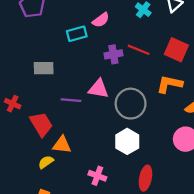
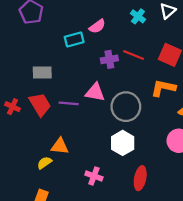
red trapezoid: (41, 124) -> (40, 104), moved

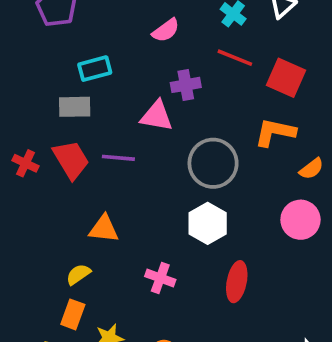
cyan rectangle: (74, 39) -> (95, 69), moved
red line: (134, 55) -> (235, 58), moved
pink triangle: (95, 92) -> (157, 116), moved
yellow semicircle: (44, 163) -> (78, 274), moved

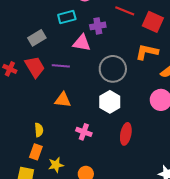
cyan rectangle: (95, 69) -> (67, 17), moved
gray rectangle: (75, 107) -> (37, 38), turned -30
orange triangle: (104, 229) -> (63, 100), moved
yellow semicircle: (78, 274) -> (39, 130), turned 120

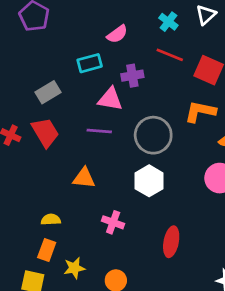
purple line: (61, 66) -> (99, 131), moved
yellow semicircle: (39, 130) -> (51, 220), turned -88
red ellipse: (126, 134) -> (171, 242), moved

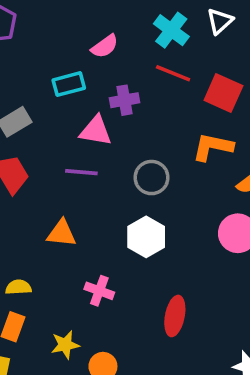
cyan cross: (168, 22) -> (171, 30), size x1.4
gray circle: (153, 135) -> (151, 178), size x0.7
yellow star: (74, 268) -> (65, 345), moved

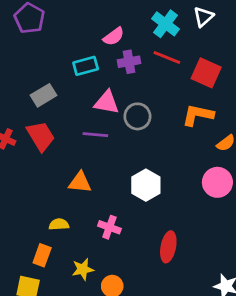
purple cross: (125, 100) -> (129, 62), moved
gray circle: (151, 178) -> (137, 116), moved
yellow semicircle: (18, 287) -> (59, 224), moved

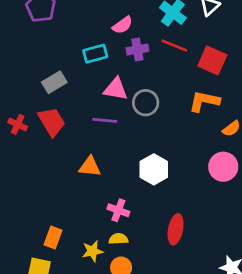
yellow semicircle: (59, 224) -> (118, 239), moved

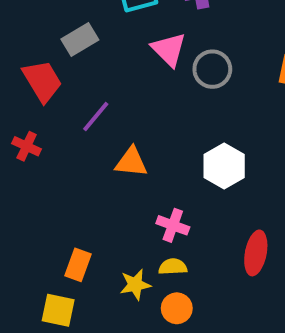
pink triangle: (116, 89) -> (169, 49), turned 35
purple line: (105, 120) -> (96, 117), moved, turned -55
red trapezoid: (52, 122) -> (42, 81), moved
red cross: (18, 124) -> (27, 146), moved

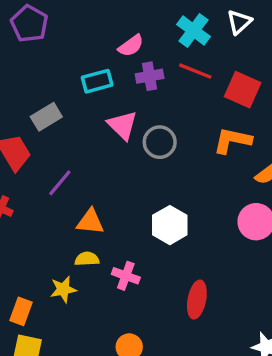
orange rectangle: (78, 265) -> (21, 311), moved
yellow semicircle: (173, 267) -> (87, 259), moved
yellow star: (135, 285) -> (63, 289), moved

